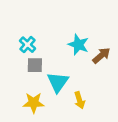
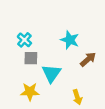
brown arrow: (101, 56) -> (88, 59), moved
yellow arrow: (80, 100) -> (77, 97), moved

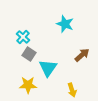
cyan star: (70, 40) -> (65, 24), moved
gray square: (31, 58) -> (29, 54), turned 32

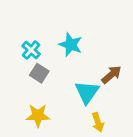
cyan star: (65, 24) -> (71, 45), moved
cyan triangle: (48, 68) -> (87, 92), moved

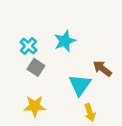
cyan star: (71, 45) -> (65, 41), turned 30
brown arrow: (111, 75) -> (102, 69), turned -102

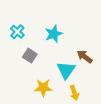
cyan cross: (28, 46) -> (17, 32), moved
yellow star: (35, 106) -> (43, 88), moved

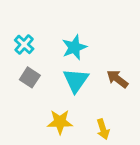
gray square: (30, 56) -> (30, 77), moved
cyan triangle: (66, 70) -> (76, 80), moved

